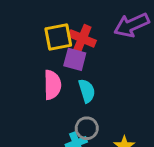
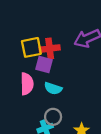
red cross: (82, 38) -> (50, 49), turned -30
cyan semicircle: (87, 91) -> (53, 88), turned 126

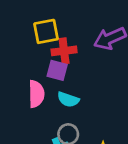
yellow square: (31, 47) -> (46, 31), moved

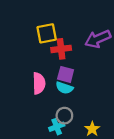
purple square: (57, 70) -> (66, 74), moved

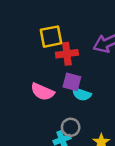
pink semicircle: (39, 83) -> (42, 92), turned 115
cyan semicircle: (64, 88) -> (82, 94), moved

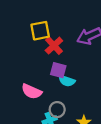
red cross: (67, 54) -> (54, 46), turned -36
pink semicircle: (42, 92) -> (32, 91), moved

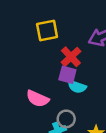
red cross: (54, 46) -> (71, 57), moved

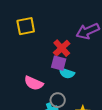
yellow square: (47, 31) -> (26, 26), moved

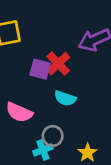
purple square: (59, 63) -> (40, 69), moved

